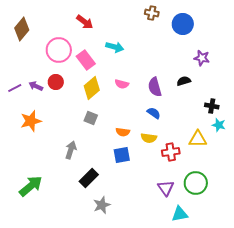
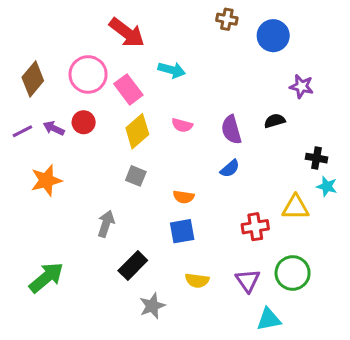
red arrow: (85, 22) -> (127, 33), size x1.4
brown diamond: (22, 29) -> (33, 79), moved
blue semicircle: (154, 113) -> (230, 169), turned 104
yellow semicircle: (149, 138) -> (197, 280), moved

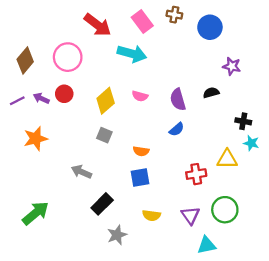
cyan arrow: (172, 70) -> (132, 54), size x1.4
pink rectangle: (128, 89) -> (142, 22), moved
gray arrow: (106, 224) -> (81, 172), turned -84

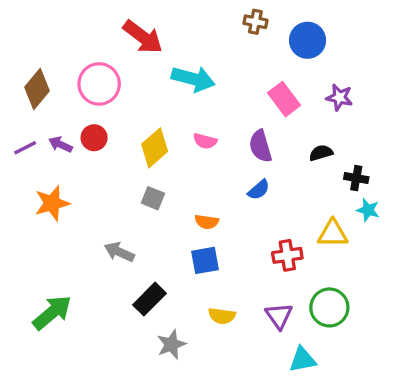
pink rectangle: (142, 22) -> (284, 99), moved
black semicircle: (211, 93) -> (321, 153), moved

